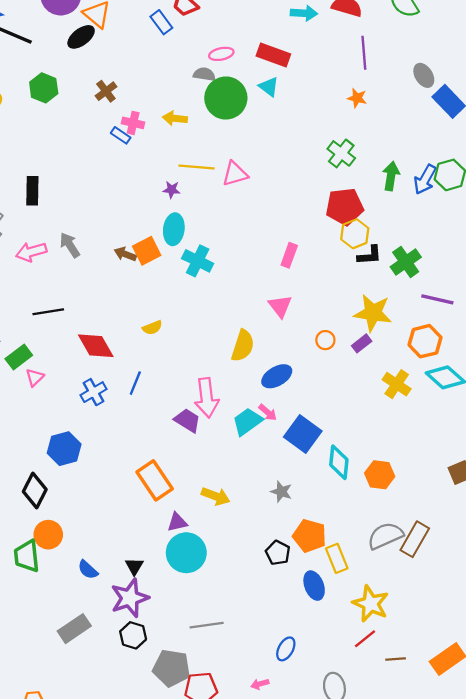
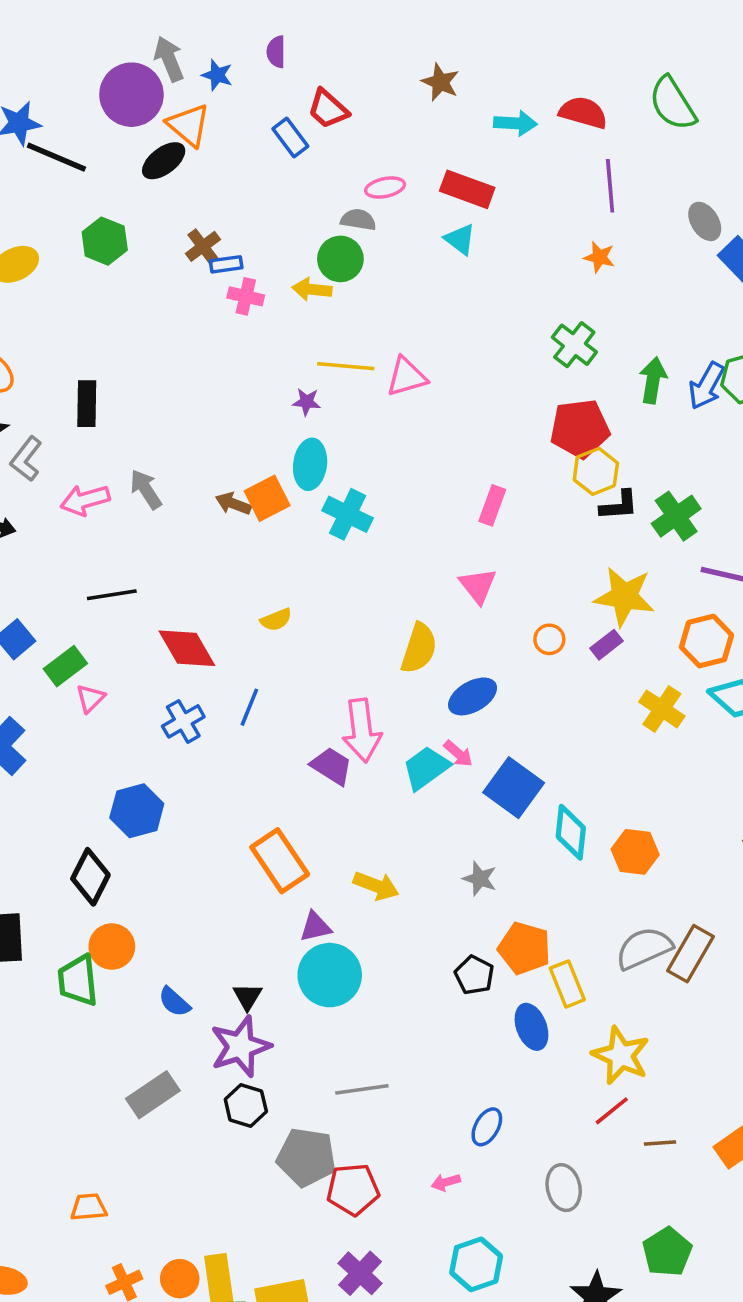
green circle: (226, 98) -> (340, 259), moved, size x0.7
blue rectangle: (121, 135) -> (226, 264), moved, turned -42

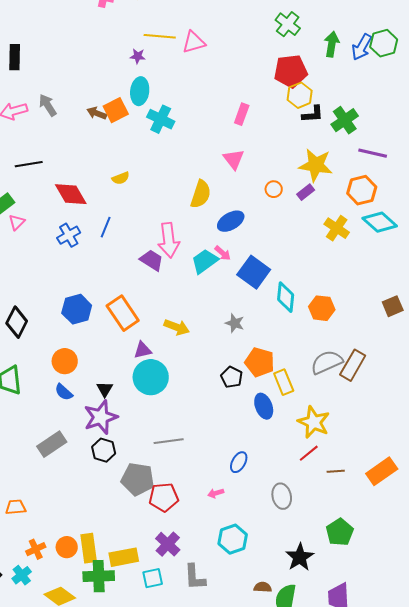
blue hexagon: (137, 811) -> (77, 309), moved
orange circle: (112, 946) -> (65, 361), moved

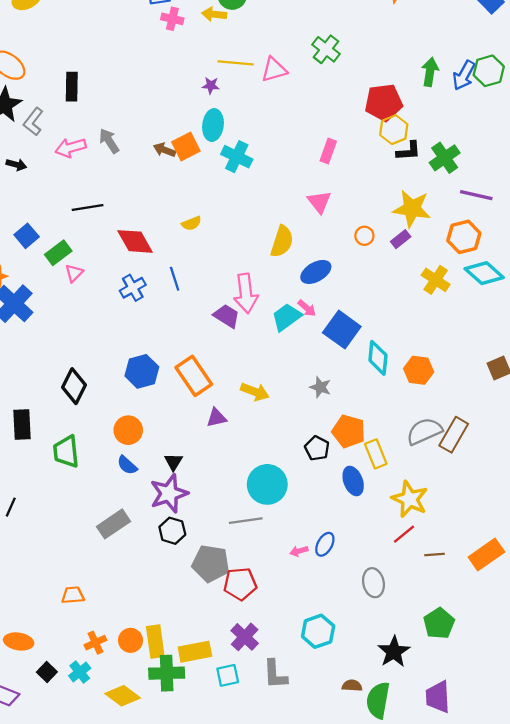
green cross: (288, 24) -> (326, 49), moved
blue line: (106, 227) -> (175, 279), turned -40
cyan circle: (151, 377) -> (267, 484), moved
pink arrow: (216, 493) -> (299, 551), moved

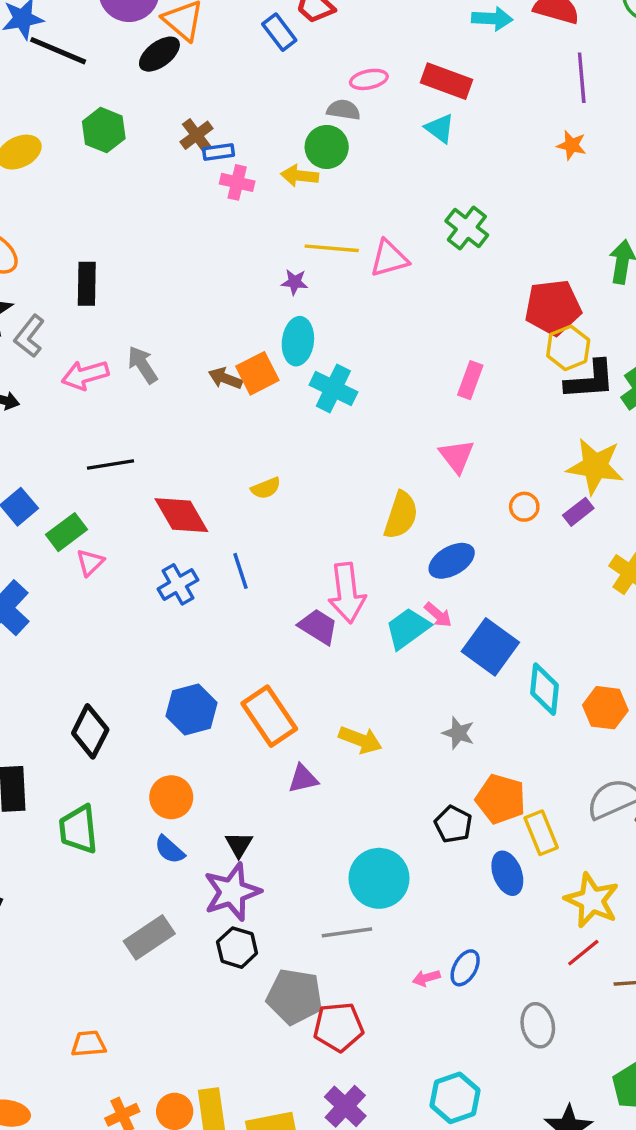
black L-shape: (409, 151) -> (590, 380), size x1.4

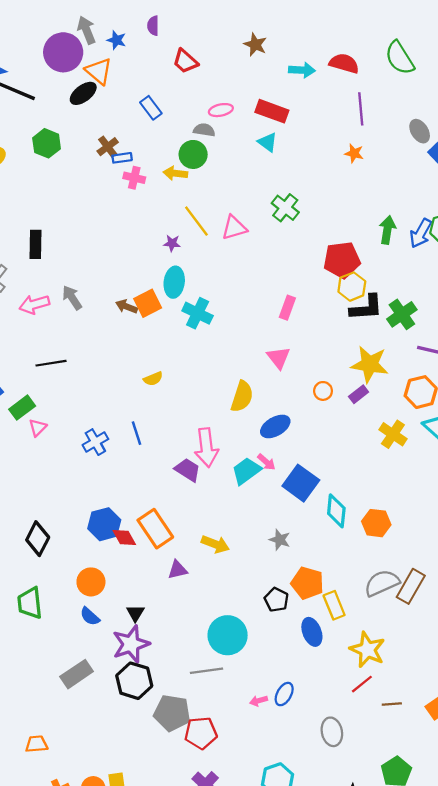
blue rectangle: (279, 32) -> (151, 108), moved
yellow line: (332, 248) -> (196, 221), turned 48
red diamond: (181, 515) -> (124, 538), moved, size x0.7
black hexagon: (237, 948) -> (134, 681), size x1.4

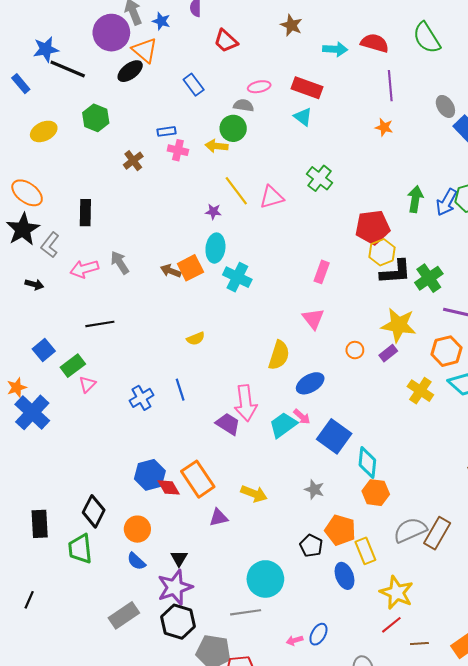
brown cross: (108, 147) -> (133, 161), moved
orange hexagon: (376, 523) -> (376, 493), moved
black diamond: (38, 539) -> (94, 511), moved

